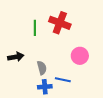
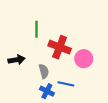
red cross: (60, 23) -> (60, 47), moved
blue cross: (45, 87) -> (47, 91), turned 32

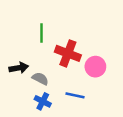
gray semicircle: (44, 71) -> (40, 79), moved, turned -48
blue cross: (47, 91) -> (43, 101), moved

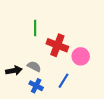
black arrow: (19, 68) -> (14, 71), moved
blue line: (75, 95) -> (63, 81), turned -70

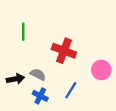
green line: (35, 28) -> (23, 32), moved
pink circle: (81, 56) -> (101, 70), moved

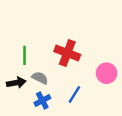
green line: (23, 32) -> (25, 55), moved
blue cross: (40, 96) -> (42, 100), turned 35

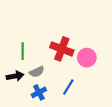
pink circle: (106, 73) -> (87, 58), moved
gray semicircle: (40, 78) -> (37, 72), turned 128

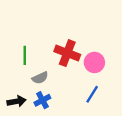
black arrow: (15, 76) -> (17, 101), moved
blue line: (68, 87) -> (92, 94), moved

